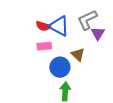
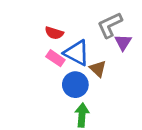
blue triangle: (59, 26) -> (77, 53), moved
pink rectangle: (44, 46) -> (55, 58), turned 40

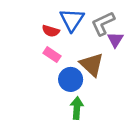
blue triangle: (77, 53) -> (72, 20), moved, turned 35
brown triangle: (98, 69) -> (92, 65), size x1.5

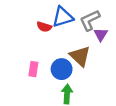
blue triangle: (72, 20) -> (63, 17), turned 40
pink rectangle: (52, 55) -> (33, 69), moved, turned 64

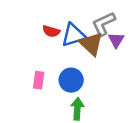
blue triangle: (63, 17) -> (74, 35), moved
brown triangle: (80, 56) -> (91, 44), moved

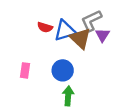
pink rectangle: (39, 80) -> (25, 70), moved

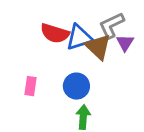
red semicircle: (45, 27) -> (55, 33), size x1.5

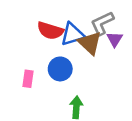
blue circle: (76, 86) -> (60, 69), moved

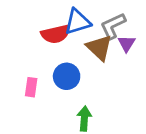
red semicircle: (50, 31) -> (56, 34), turned -30
blue triangle: (73, 34) -> (77, 22), moved

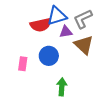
purple triangle: (127, 44) -> (66, 32), moved, turned 48
brown triangle: (99, 48) -> (84, 45), moved

